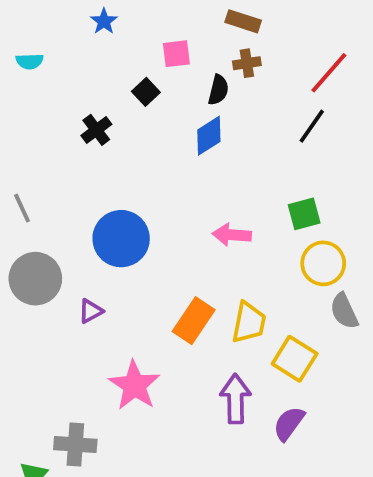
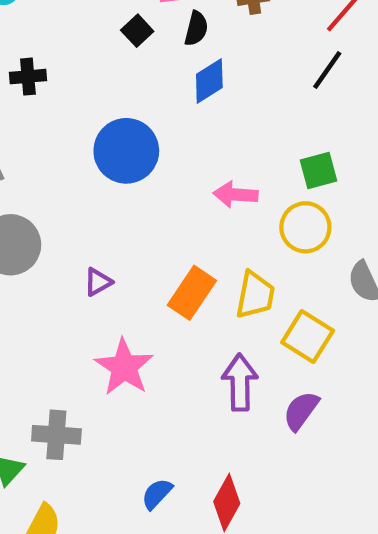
black semicircle: (218, 90) -> (196, 29), moved
black cross: (96, 130) -> (28, 77), moved, turned 32
blue circle: (121, 239) -> (126, 151), moved
yellow circle: (323, 263) -> (305, 227), moved
purple triangle: (91, 311) -> (98, 282), moved

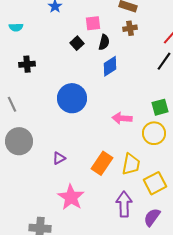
yellow square: (308, 337) -> (155, 183), turned 30

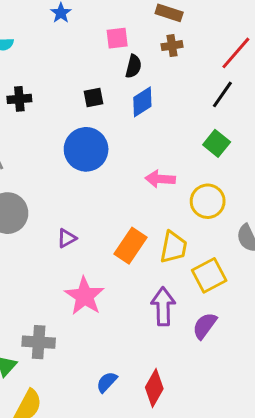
black square: (77, 43) -> (93, 97), moved, turned 32
green square: (160, 107) -> (217, 143), moved, turned -36

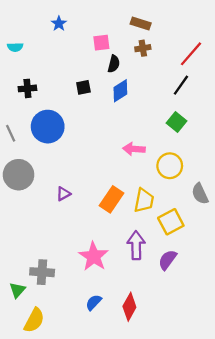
blue circle: (86, 149) -> (48, 127), moved
pink star: (85, 296) -> (94, 256), moved

